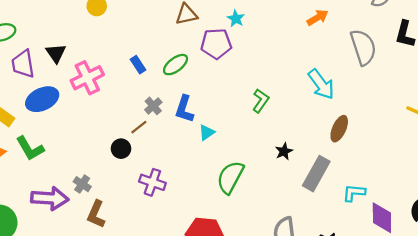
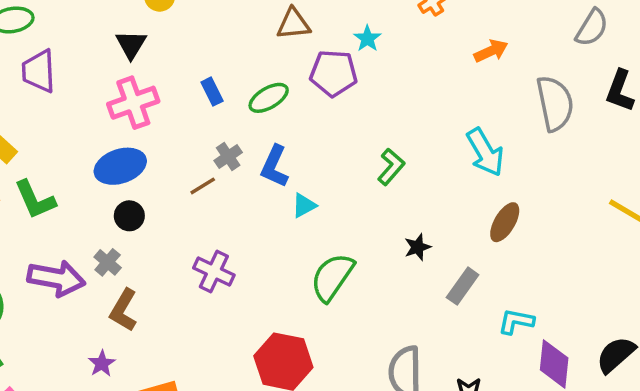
black triangle: (56, 53) -> (131, 44), moved
blue ellipse: (42, 99) -> (120, 166), moved
black circle: (121, 149) -> (129, 216), moved
gray rectangle: (316, 174) -> (463, 286), size x0.7

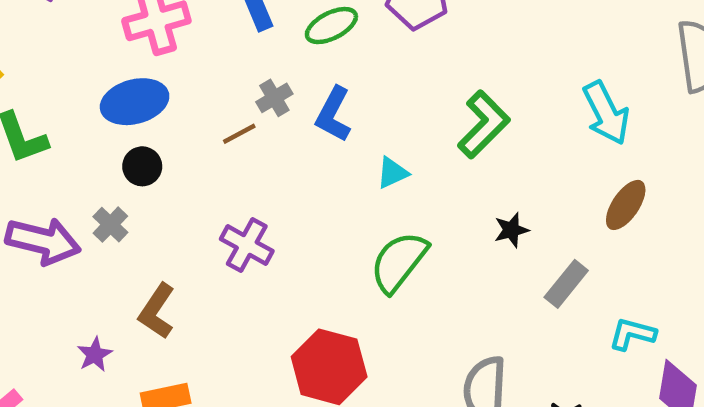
green L-shape: (391, 167) -> (484, 124), size x1.4
cyan triangle: (304, 205) -> (392, 173), moved
brown L-shape: (123, 310) -> (157, 311), moved

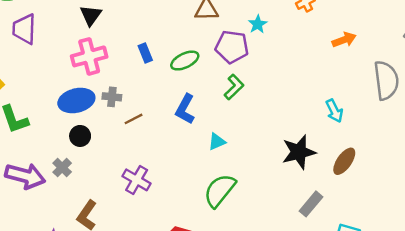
gray cross: (274, 98) -> (112, 97), moved, turned 36
cyan arrow: (606, 113) -> (334, 111), size x0.7
green L-shape: (484, 124) -> (234, 87), moved, size x0.7
black star: (511, 230) -> (299, 152), moved, size x1.8

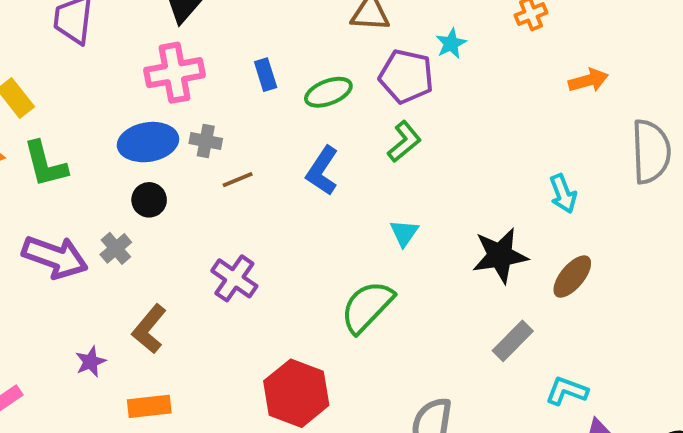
cyan triangle: (217, 142) -> (404, 233), moved, turned -36

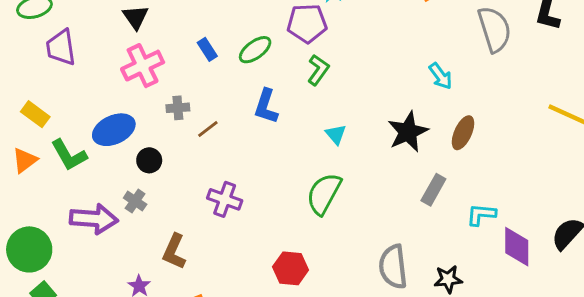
blue ellipse: (148, 142) -> (114, 130), moved
red hexagon: (296, 393) -> (291, 268), size x0.7

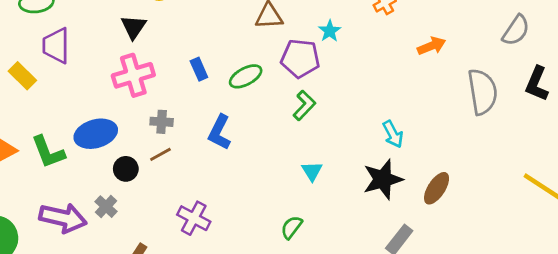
cyan arrow: (441, 76) -> (393, 134), moved
blue L-shape: (266, 106) -> (219, 132), moved
yellow rectangle: (35, 114) -> (22, 76), moved
brown line: (208, 129) -> (160, 154), moved
green semicircle: (324, 194) -> (292, 227), size x0.6

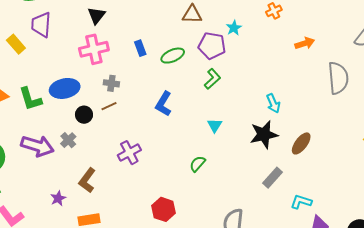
blue L-shape: (219, 132) -> (164, 104), moved
purple cross: (194, 218) -> (129, 153), turned 30

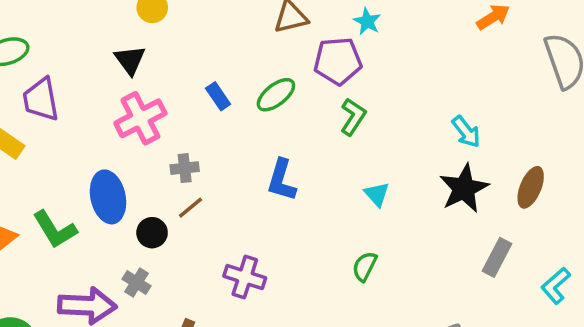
blue ellipse: (65, 88) -> (108, 197), turned -76
purple cross: (129, 153) -> (245, 277), turned -30
cyan L-shape: (301, 202) -> (556, 286), turned -45

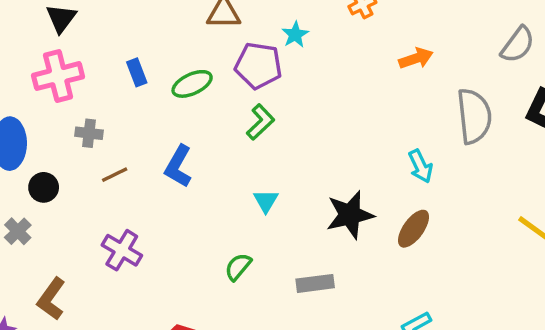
cyan arrow: (466, 132) -> (420, 166), moved
brown line: (191, 208) -> (115, 175), moved
gray rectangle: (497, 257) -> (315, 283), moved, turned 42

